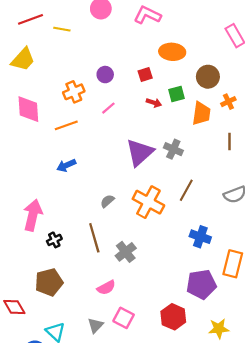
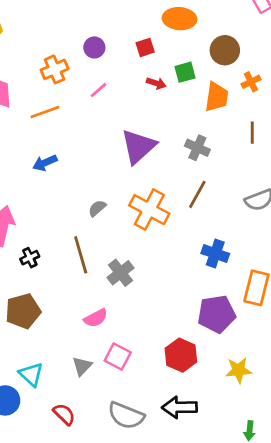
gray cross: (173, 149) -> (197, 148), moved

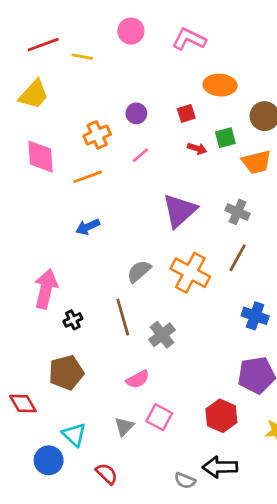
orange trapezoid: (217, 97) -> (256, 162), turned 68
gray semicircle: (97, 208) -> (139, 271), size x1.4
gray semicircle: (126, 416) -> (185, 481), moved, size x0.6

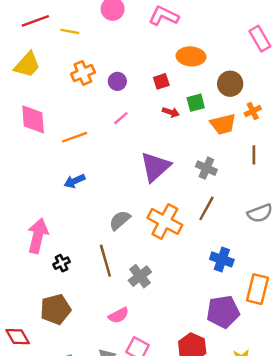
orange cross: (97, 135) -> (83, 73), moved

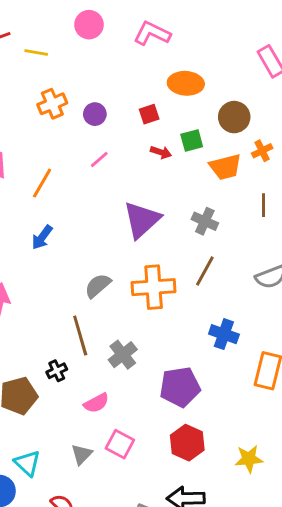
orange line: (75, 137) -> (42, 183), turned -40
blue arrow: (75, 181) -> (42, 237), turned -30
orange cross: (165, 221) -> (154, 287), turned -32
black cross: (62, 263) -> (57, 371), moved
purple pentagon: (223, 312) -> (180, 387), moved

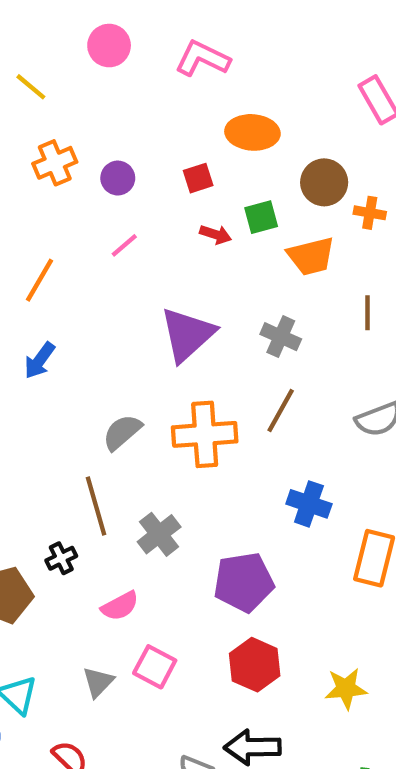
yellow line: (36, 53) -> (31, 87), turned 30
orange cross: (262, 151) -> (370, 213), moved, turned 36

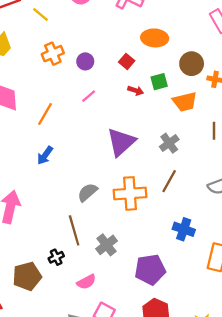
red square: (198, 178) -> (127, 61), turned -32
gray cross: (281, 337) -> (169, 143), turned 30

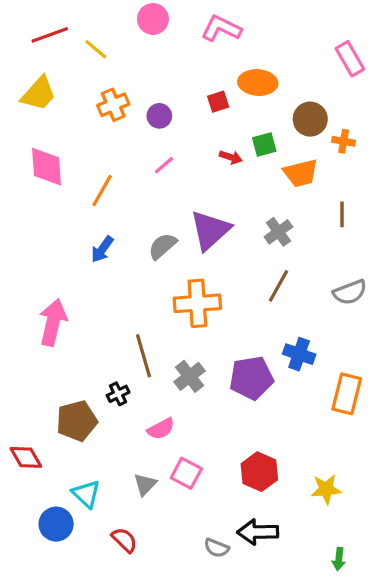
red square: (127, 61) -> (218, 102), moved, turned 32
gray semicircle: (88, 192) -> (162, 246), moved
orange cross: (130, 193) -> (197, 303), moved
purple pentagon: (150, 270) -> (251, 378), moved

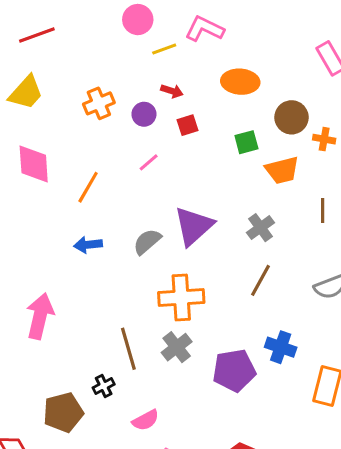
yellow line: (96, 49) -> (164, 49), moved, turned -60
red square: (218, 102) -> (187, 125), moved
red arrow: (231, 157) -> (172, 91), moved
blue arrow: (102, 249) -> (88, 245), turned 48
gray cross: (189, 376) -> (177, 347), moved

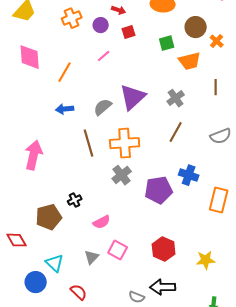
orange cross: (324, 139) -> (217, 41), turned 32
brown line: (128, 349) -> (89, 143), moved

